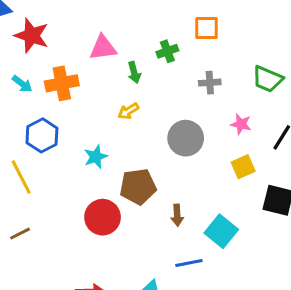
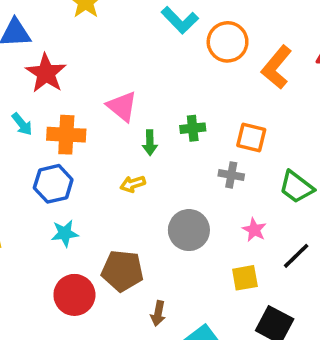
orange square: (207, 28) -> (251, 137), moved
pink triangle: (103, 48) -> (122, 106), turned 32
blue hexagon: (42, 135) -> (53, 184), moved
cyan star: (96, 157) -> (65, 233), moved

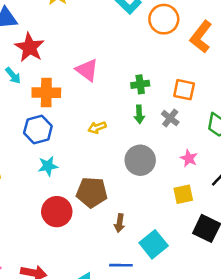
cyan arrow: (22, 124) -> (13, 75), moved
green arrow: (150, 143) -> (139, 114), moved
gray cross: (231, 175) -> (170, 118), turned 30

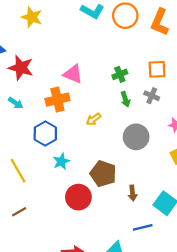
cyan arrow: (13, 75) -> (16, 103), moved
orange cross: (46, 93) -> (57, 100), moved
brown pentagon: (92, 192) -> (103, 174), turned 30

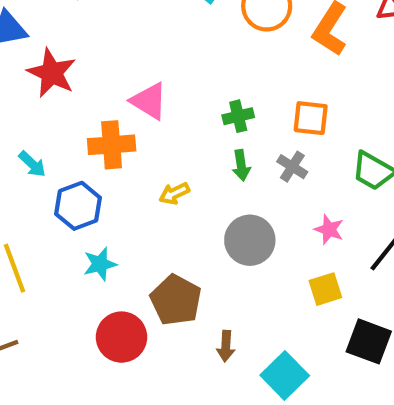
cyan arrow: (16, 103) -> (32, 164), moved

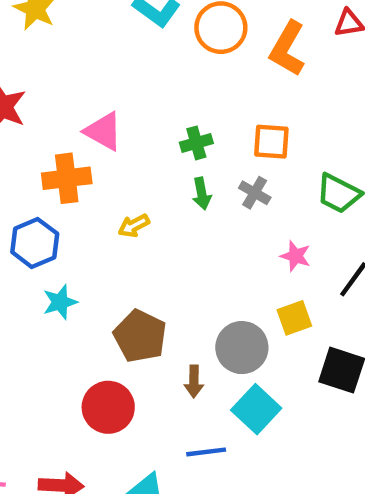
gray circle: (250, 240) -> (242, 348), moved
red circle: (121, 337) -> (108, 407), moved

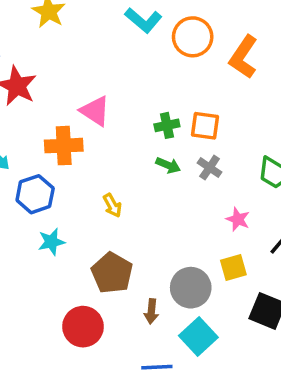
orange square: (271, 142) -> (205, 126), moved
green arrow: (202, 194) -> (168, 165), turned -60
yellow arrow: (134, 226) -> (112, 205), moved, turned -95

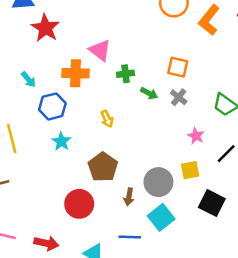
green cross: (167, 125) -> (126, 74), moved
cyan star: (51, 242) -> (61, 141), turned -30

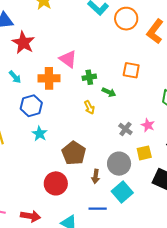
cyan arrow: (28, 79) -> (15, 77), moved
gray cross: (179, 97) -> (125, 129), moved
yellow arrow: (107, 119) -> (89, 107), moved

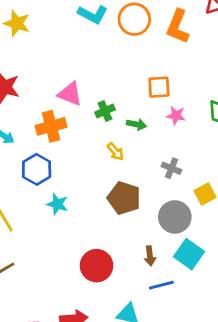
pink star: (148, 125) -> (176, 115), moved
brown pentagon: (74, 153) -> (124, 198), moved
brown arrow: (96, 176) -> (150, 256), moved

